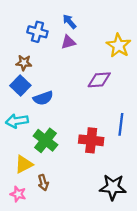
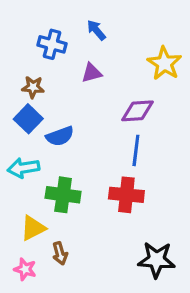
purple triangle: (68, 42) -> (92, 73), moved
blue line: (121, 124) -> (136, 150), moved
green cross: (45, 140) -> (63, 195), turned -30

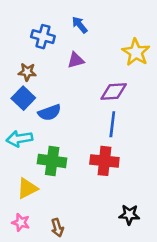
brown arrow: (60, 253) -> (57, 228), moved
black star: (157, 260) -> (129, 215), size x0.7

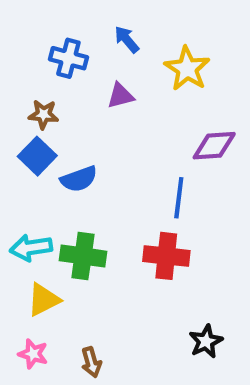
yellow star: (136, 52) -> (187, 69), moved
purple diamond: (114, 92) -> (214, 146), moved
cyan arrow: (19, 139) -> (31, 248), moved
black star: (129, 215) -> (206, 341), turned -30

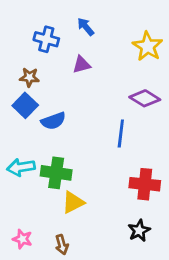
yellow star: (187, 69) -> (148, 46), moved
purple diamond: (214, 146) -> (145, 98), turned 36
red cross: (166, 256) -> (145, 184), moved
yellow triangle: (43, 300) -> (73, 202), moved

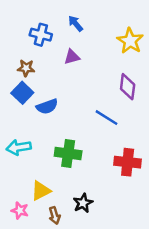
purple diamond: (145, 98) -> (128, 87), turned 65
blue line: (121, 134) -> (106, 118), turned -65
green cross: (56, 173) -> (68, 154), moved
yellow triangle: (73, 202) -> (41, 191), moved
black star: (139, 231) -> (83, 203), moved

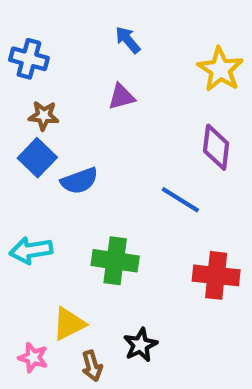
blue cross: (41, 35) -> (29, 59), moved

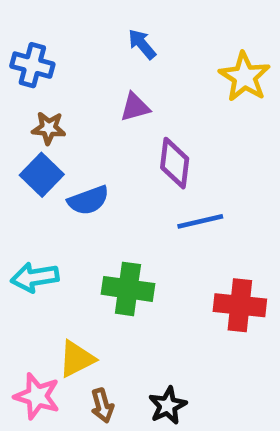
purple diamond: (216, 147) -> (175, 163), moved
blue line: (180, 200) -> (200, 221), turned -45
black star: (140, 345) -> (168, 406), moved
pink star: (33, 358) -> (37, 396), size x1.4

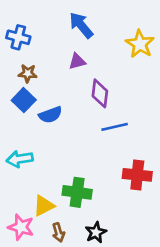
blue arrow: (142, 44) -> (81, 25), size x1.5
green cross: (128, 289) -> (77, 192), moved

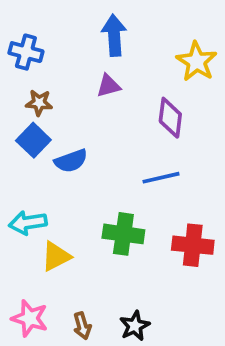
blue arrow: (81, 25) -> (114, 35), turned 36
purple diamond: (100, 93) -> (170, 118), moved
green cross: (77, 192) -> (123, 234), moved
yellow triangle: (44, 206) -> (56, 256), moved

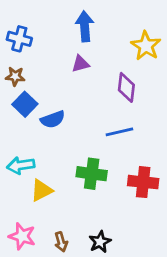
brown star: (39, 103) -> (15, 76), moved

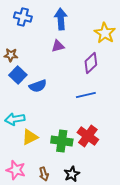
blue cross: (19, 39) -> (23, 17), moved
purple diamond: (126, 87) -> (91, 63), turned 40
green cross: (92, 174) -> (62, 141), moved
red cross: (143, 182) -> (88, 136), moved, turned 30

